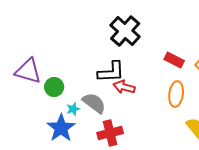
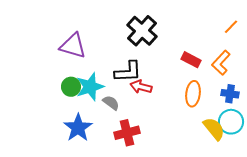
purple triangle: (28, 71) -> (73, 46), moved
gray semicircle: (94, 103) -> (111, 103), size x0.7
cyan star: (73, 109) -> (90, 87), moved, size x2.0

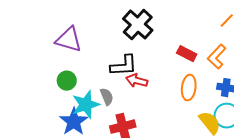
cyan star: (90, 87) -> (86, 105), moved
gray semicircle: (111, 103) -> (107, 97), turned 30

